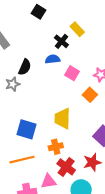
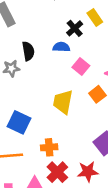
black semicircle: (25, 67) -> (28, 51), turned -42
yellow trapezoid: (63, 119) -> (63, 102), moved

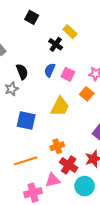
blue semicircle: (61, 47) -> (50, 70), moved, turned -56
yellow trapezoid: (63, 102) -> (60, 107), turned -150
blue square: (19, 122) -> (26, 121), moved

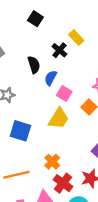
black semicircle: (22, 72) -> (34, 65), moved
pink square: (68, 74) -> (64, 93), moved
orange cross: (57, 146) -> (52, 162), turned -32

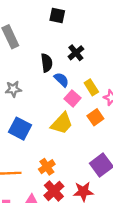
black square: (35, 19) -> (57, 16), turned -32
yellow rectangle: (76, 38) -> (91, 87), moved
blue semicircle: (51, 78) -> (61, 80), turned 96

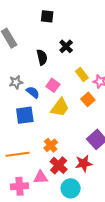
blue semicircle: (61, 80) -> (33, 92), moved
pink square: (73, 98) -> (53, 85), moved
blue square: (20, 129) -> (25, 115), turned -30

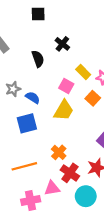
pink square: (53, 85) -> (66, 86), moved

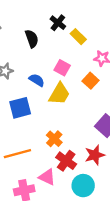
yellow rectangle: (83, 72) -> (78, 37), moved
blue semicircle: (33, 98) -> (37, 80), moved
pink triangle: (52, 188) -> (47, 177), turned 35

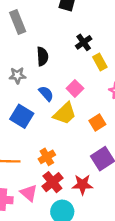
black semicircle: (32, 39) -> (42, 56), moved
orange square: (91, 81) -> (97, 122), moved
blue square: (20, 108) -> (22, 116), turned 30

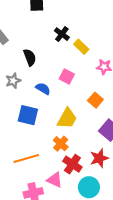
yellow trapezoid: (65, 114) -> (67, 118), moved

